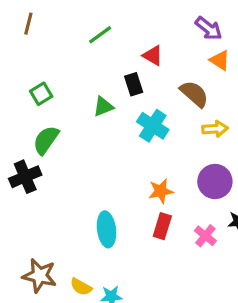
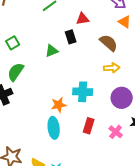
red triangle: (153, 56) -> (83, 19), turned -40
cyan cross: (153, 126) -> (83, 92), moved, turned -30
yellow arrow: (215, 129) -> (112, 68), moved
orange star: (161, 191) -> (59, 105), moved

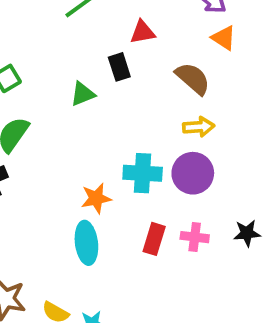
purple circle: (122, 98) -> (193, 173), moved
pink cross: (116, 132) -> (195, 237), moved, turned -32

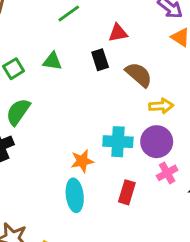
brown semicircle: (193, 78) -> (139, 75), moved
green triangle: (83, 94) -> (52, 61), moved, turned 30
pink cross: (195, 237) -> (167, 173), moved, turned -36

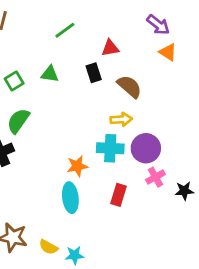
yellow arrow: (161, 106) -> (121, 119), moved

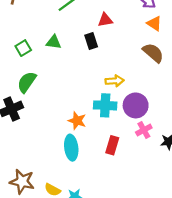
brown semicircle: (129, 86) -> (153, 53), moved
orange star: (77, 166) -> (77, 121), turned 30

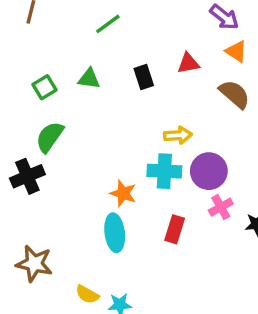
red triangle: (105, 20) -> (188, 63), moved
brown star: (22, 182) -> (34, 264), moved

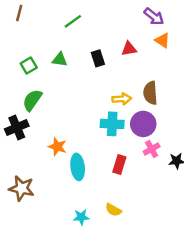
brown semicircle: (235, 94) -> (150, 93), moved, turned -135
orange star: (123, 193) -> (57, 147), moved
yellow semicircle: (87, 294) -> (113, 210), moved

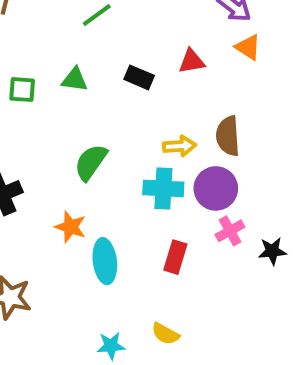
black rectangle: (98, 58) -> (139, 77), turned -49
green square: (29, 65) -> (22, 90), turned 35
green semicircle: (32, 100) -> (91, 162), moved

